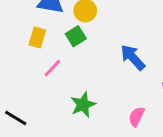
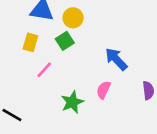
pink semicircle: (137, 117) -> (103, 90), moved

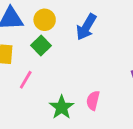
blue arrow: (116, 59) -> (86, 27), moved, turned -95
pink semicircle: (103, 90) -> (93, 100), moved

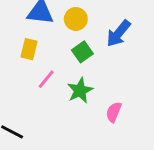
green square: (41, 46) -> (82, 52), moved
green star: (62, 107) -> (80, 90), moved

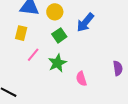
pink semicircle: (114, 112) -> (81, 79), turned -40

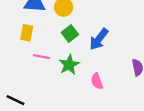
blue arrow: (85, 22) -> (99, 39), moved
pink line: (33, 55) -> (41, 57), turned 64

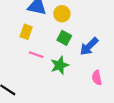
green square: (70, 33) -> (64, 38), turned -32
pink semicircle: (97, 81) -> (97, 78), moved

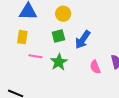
yellow circle: (62, 14) -> (63, 14), moved
green square: (64, 38) -> (58, 36), turned -32

